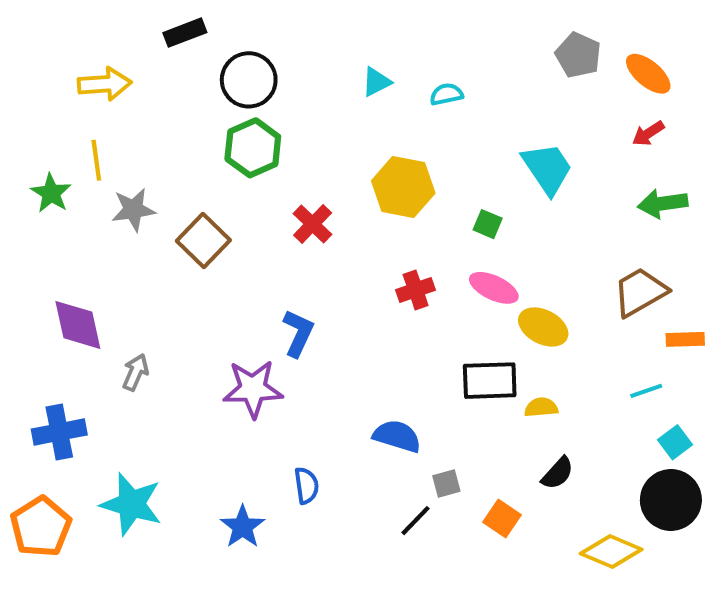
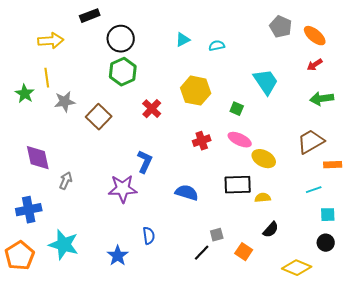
blue semicircle: (397, 436) -> (187, 193), moved
cyan square: (675, 442) -> (328, 215), turned 35
black circle: (671, 500) -> (326, 243), size x0.6

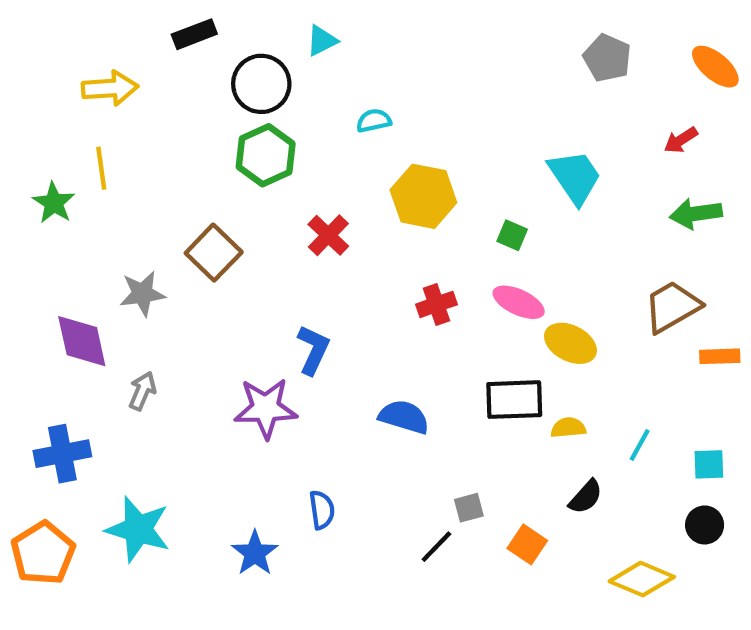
orange ellipse: (315, 36) -> (715, 67), moved
cyan triangle: (183, 40) -> (322, 41), moved
cyan semicircle: (217, 46) -> (374, 121), moved
gray star: (65, 102) -> (142, 294), moved
cyan line: (314, 190) -> (640, 445), moved, turned -42

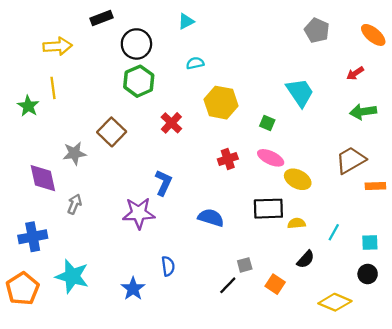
cyan triangle: (322, 41) -> (186, 21), moved

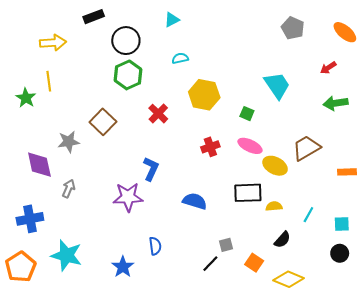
brown trapezoid: (351, 160) -> (306, 148), moved
yellow diamond: (335, 302) -> (289, 279), moved

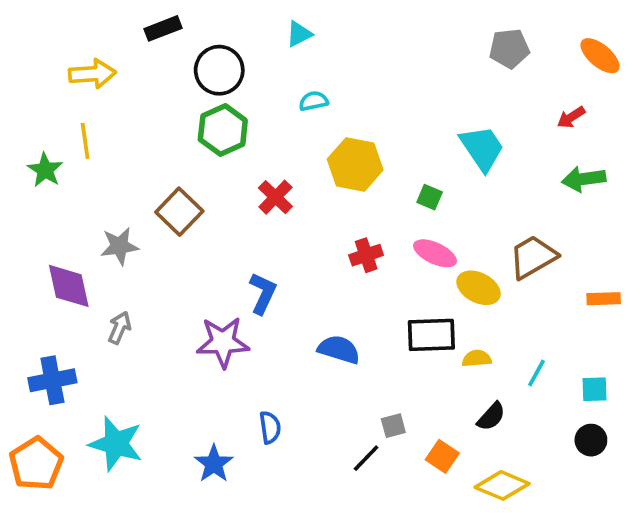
gray pentagon: (293, 28) -> (509, 48), turned -30

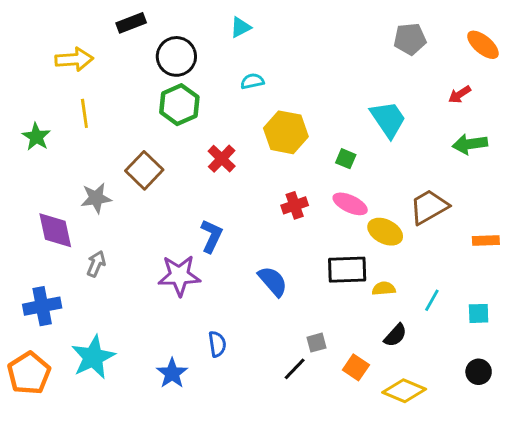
yellow line: (85, 141) -> (84, 113), moved
blue semicircle: (339, 349) -> (273, 281), turned 32
black circle: (591, 440) -> (479, 372), moved
cyan star: (116, 444) -> (93, 357), turned 30

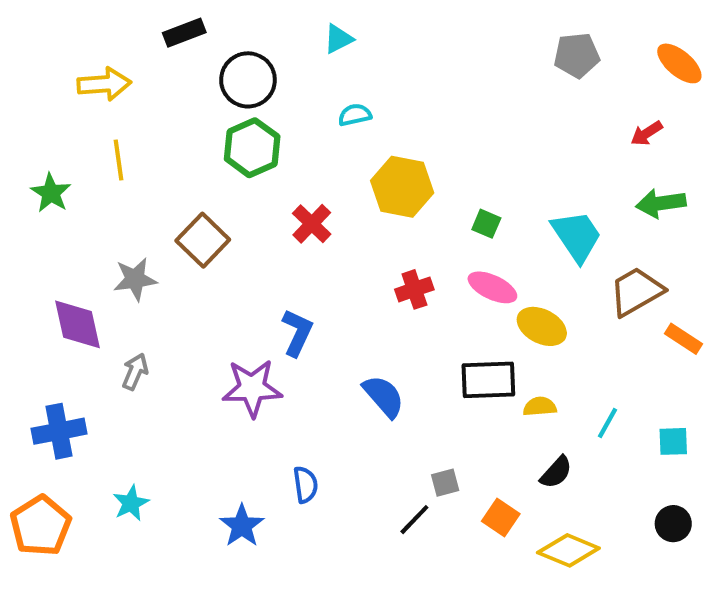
cyan trapezoid: (388, 119) -> (577, 236), moved
brown trapezoid: (429, 207) -> (636, 292), moved
orange rectangle: (486, 240) -> (684, 339), turned 35
cyan star: (93, 357) -> (131, 503), size x0.6

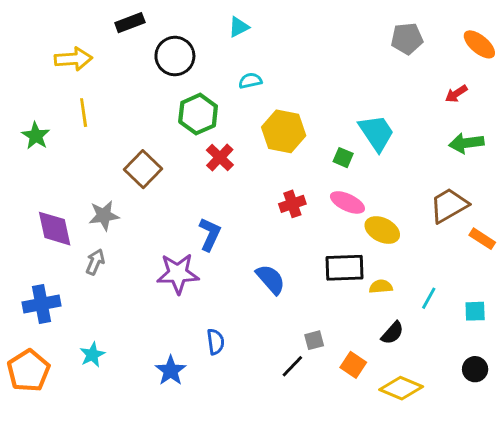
green hexagon: (252, 148) -> (198, 114), moved
cyan trapezoid: (577, 236) -> (376, 133), moved
gray star: (135, 279) -> (104, 216), moved

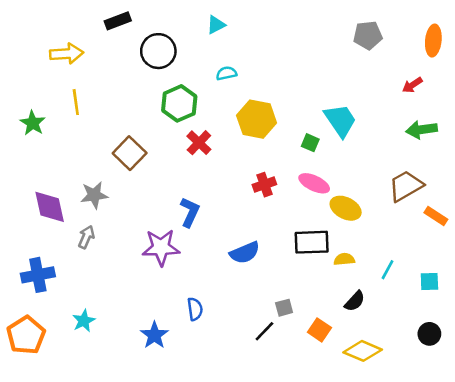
orange ellipse: (479, 44) -> (433, 41), turned 56
blue semicircle: (271, 279) -> (245, 253), turned 108

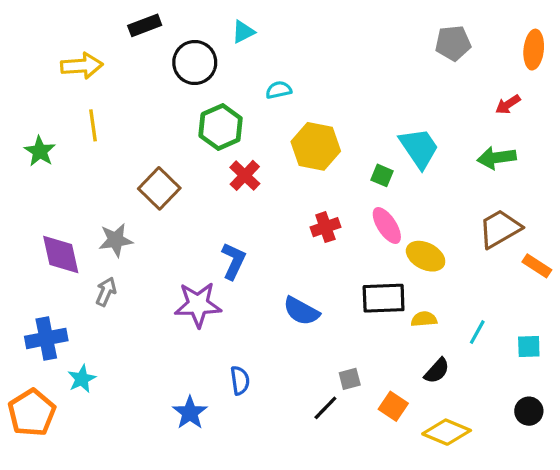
cyan triangle: (216, 25) -> (243, 32), moved
green arrow: (422, 130) -> (497, 158), moved
pink ellipse: (314, 183) -> (387, 225), turned 32
blue semicircle: (245, 253) -> (301, 311), turned 52
cyan star: (84, 321) -> (82, 379), moved

